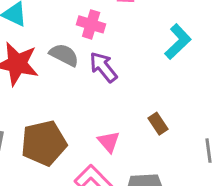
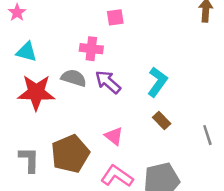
cyan L-shape: (178, 42) -> (157, 82), moved
pink triangle: (109, 142) -> (114, 136), moved

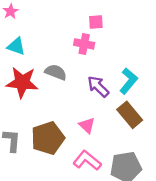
pink cross: (91, 49) -> (84, 44), moved
purple arrow: (108, 82) -> (98, 87), moved
brown rectangle: (162, 120) -> (130, 115), size x1.6

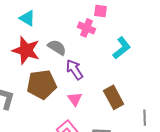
cyan L-shape: (129, 81) -> (122, 48), moved
purple arrow: (98, 87) -> (75, 70), moved
brown pentagon: (48, 138) -> (42, 84), moved

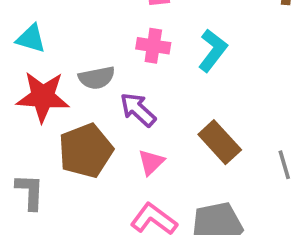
pink cross: (86, 28) -> (153, 46), moved
gray semicircle: (57, 47) -> (97, 78), turned 150
pink triangle: (75, 99) -> (151, 162), turned 35

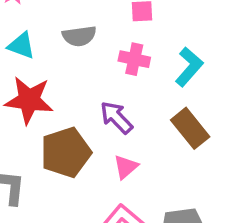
gray semicircle: (97, 78) -> (79, 36), moved
brown rectangle: (220, 142) -> (190, 128), moved

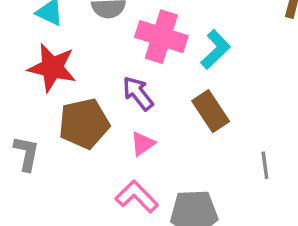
pink cross: (134, 59) -> (161, 37), size x1.6

